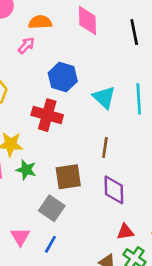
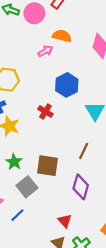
red cross: (47, 115) -> (45, 111), size x0.6
green star: (26, 170) -> (14, 162), moved
red triangle: (125, 232) -> (65, 221), moved, turned 40

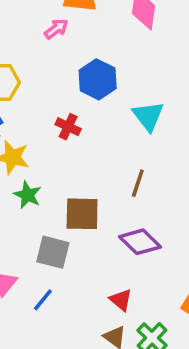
green star: (14, 162) -> (28, 195), moved
gray square: (27, 187) -> (53, 252), turned -30
purple diamond: (81, 187) -> (140, 242), turned -55

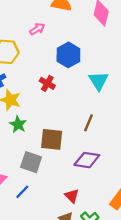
pink arrow: (56, 29) -> (37, 29), moved
purple diamond: (140, 242) -> (87, 160), turned -40

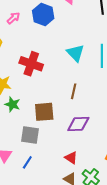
blue hexagon: (68, 55) -> (43, 15), moved
red cross: (47, 83) -> (31, 64), size x1.6

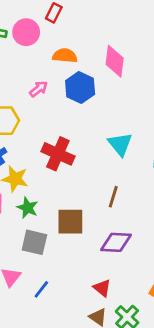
gray square: (30, 135) -> (34, 242), moved

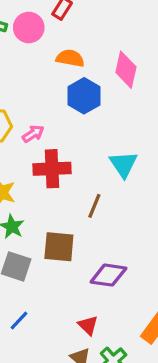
pink arrow: (39, 89) -> (33, 134), moved
red cross: (58, 154) -> (52, 169), turned -32
brown line: (113, 197) -> (94, 206), moved

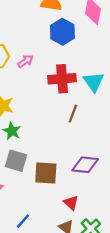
red cross: (52, 169) -> (62, 79), moved
brown square: (59, 247) -> (46, 173), moved
blue line: (19, 320) -> (23, 221), moved

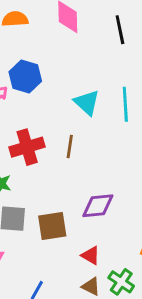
blue hexagon: (62, 32) -> (25, 76), moved
red cross: (62, 79) -> (27, 147), moved

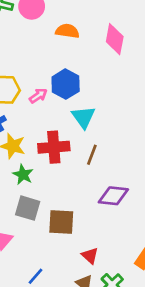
cyan triangle: (87, 103) -> (83, 117), moved
purple diamond: (98, 206) -> (113, 196), moved

